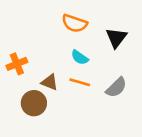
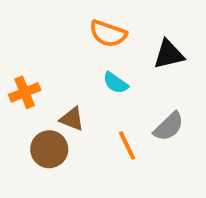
black triangle: (116, 38) -> (169, 54), turned 40
orange line: (80, 82) -> (127, 145), moved, turned 48

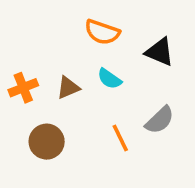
black triangle: (169, 54) -> (160, 52), turned 36
brown triangle: (72, 119) -> (68, 88), moved, turned -45

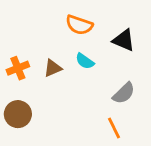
orange line: (120, 138) -> (114, 128), moved
brown circle: (47, 142) -> (18, 114), moved

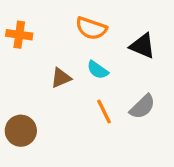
orange cross: (18, 68) -> (19, 35), moved, turned 30
orange line: (114, 128) -> (104, 112), moved

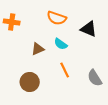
gray semicircle: (142, 107) -> (95, 78), moved, turned 102
brown circle: (21, 131) -> (30, 82), moved

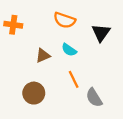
black triangle: (89, 29) -> (101, 33), turned 42
gray semicircle: (95, 78) -> (94, 98), moved

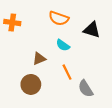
black triangle: (101, 33) -> (92, 30), turned -48
brown triangle: (43, 56) -> (39, 59), moved

